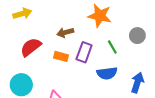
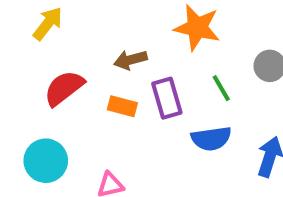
yellow arrow: (22, 14) -> (48, 24), turned -36
purple rectangle: (84, 52) -> (167, 98), turned -36

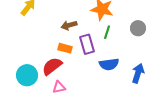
red semicircle: (64, 88) -> (52, 66), moved
green line: (221, 88) -> (107, 32), moved, turned 48

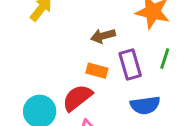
green line: (107, 32) -> (165, 59), moved
blue semicircle: (109, 64) -> (145, 105), moved

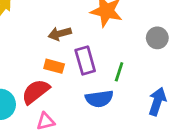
green line: (165, 59) -> (119, 72), moved

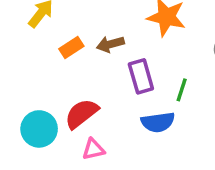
orange rectangle: (54, 66) -> (71, 47), moved, turned -48

